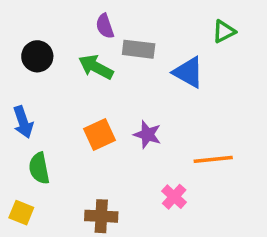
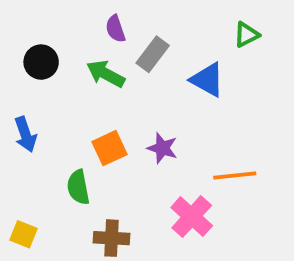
gray rectangle: (139, 49) -> (153, 54), turned -60
green semicircle: (39, 168) -> (78, 187), moved
pink cross: (174, 197) -> (192, 217), size x1.5

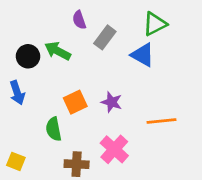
green triangle: (246, 35) -> (155, 24), moved, size x1.4
black circle: (41, 62) -> (28, 56), moved
green arrow: (106, 74) -> (58, 51), moved
pink cross: (192, 217) -> (114, 149), moved

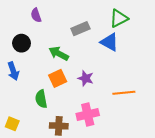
purple semicircle: (79, 20) -> (36, 15), moved
gray rectangle: (105, 37) -> (80, 29), turned 30
green arrow: (58, 51) -> (59, 53), moved
pink cross: (114, 149) -> (88, 114), turned 35

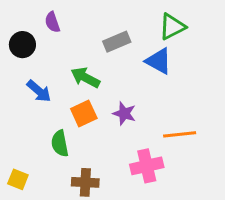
black circle: (22, 43) -> (22, 45), moved
blue arrow: (13, 71) -> (39, 91), moved, turned -30
pink cross: (88, 114) -> (147, 166), moved

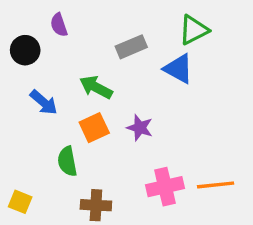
orange line: (180, 134) -> (216, 185), moved

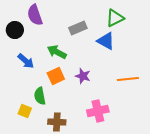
purple semicircle: (59, 25) -> (35, 15), size x1.5
orange line: (216, 185) -> (128, 79), moved
yellow square: (20, 202) -> (25, 111), moved

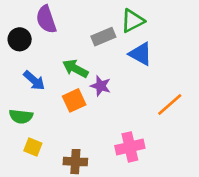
green triangle: (115, 18) -> (133, 21), moved
purple star: (83, 76) -> (101, 86), moved
orange line: (128, 79) -> (170, 104), turned -35
green semicircle: (40, 96) -> (21, 116), moved, turned -72

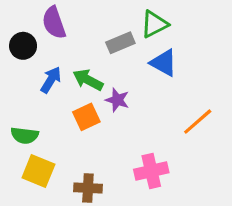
blue arrow: (34, 81) -> (51, 80), moved, turned -100
yellow square: (33, 147) -> (38, 171), size x1.5

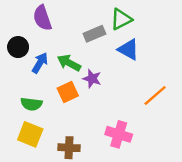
black circle: (23, 46) -> (18, 47), moved
green semicircle: (25, 135) -> (31, 104), moved
pink cross: (151, 171) -> (119, 134), turned 30

